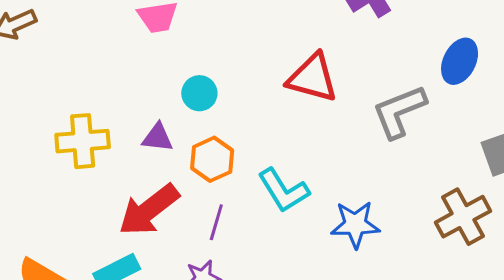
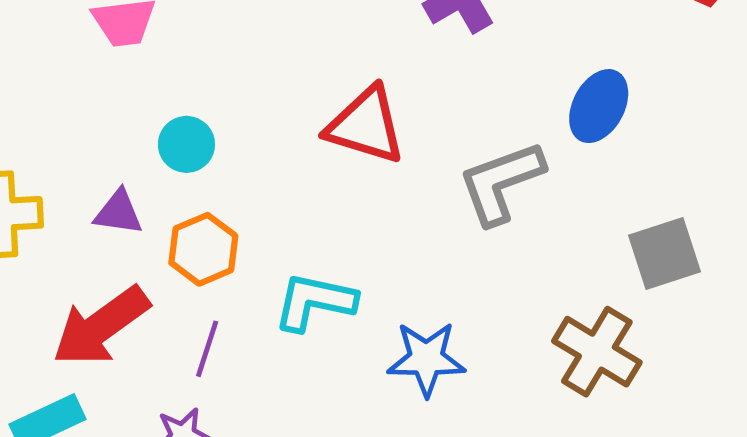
cyan L-shape: (283, 190) -> (315, 302), turned 132
brown cross: (463, 217) -> (597, 352), turned -32

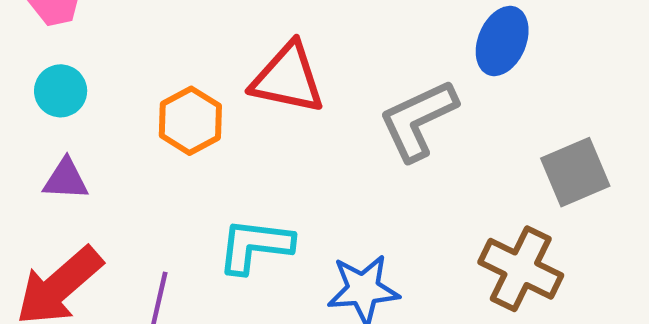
cyan circle: (186, 144) -> (61, 91), moved
orange hexagon: (203, 249) -> (190, 121), moved

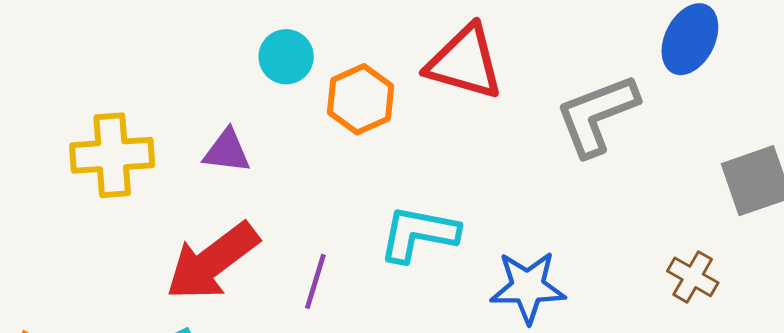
cyan circle: (61, 91) -> (286, 57), moved
brown cross: (521, 269) -> (693, 277), size x0.6

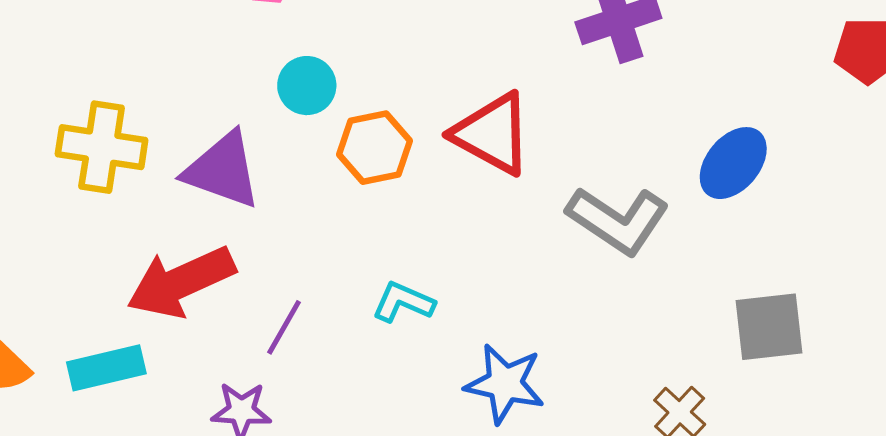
gray L-shape: (597, 115) -> (618, 220), turned -138
purple triangle: (227, 151) -> (223, 170), size x1.6
cyan L-shape: (419, 234) -> (403, 302), size x0.7

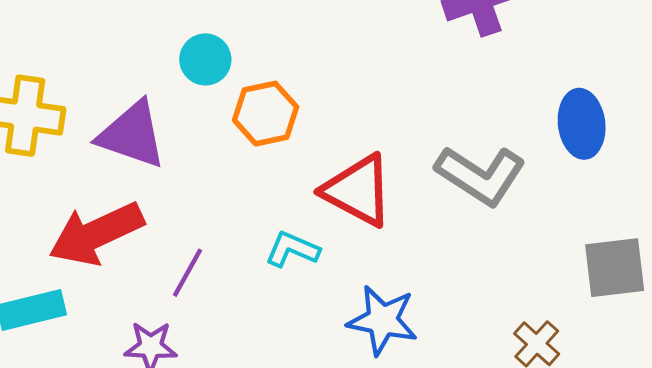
red triangle: (492, 134) -> (358, 191), moved
blue ellipse: (733, 163) -> (582, 124), turned -46

